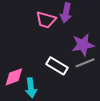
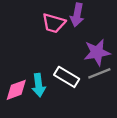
cyan arrow: (31, 88) -> (39, 85), moved

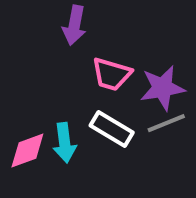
purple arrow: (77, 15) -> (74, 25), moved
pink trapezoid: (54, 23) -> (112, 74), moved

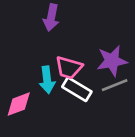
pink trapezoid: (112, 74) -> (69, 68), moved
cyan arrow: (65, 143) -> (47, 80), moved

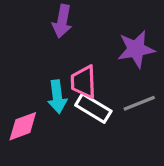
purple star: (112, 61) -> (136, 49), moved
pink trapezoid: (69, 68) -> (83, 82), turned 72

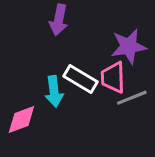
pink trapezoid: (83, 82) -> (113, 77), moved
white rectangle: (93, 108) -> (80, 79), moved

